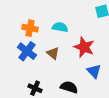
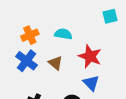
orange cross: (30, 28) -> (30, 35), turned -35
blue triangle: (94, 71) -> (91, 83), moved

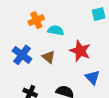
orange cross: (30, 35) -> (36, 20), moved
blue triangle: (91, 83) -> (92, 77), moved

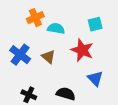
cyan square: (99, 14) -> (95, 24), moved

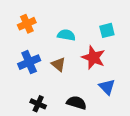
orange cross: (35, 18) -> (27, 24), moved
blue cross: (20, 55) -> (29, 62), turned 30

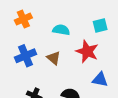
blue triangle: (107, 87) -> (100, 80), turned -35

